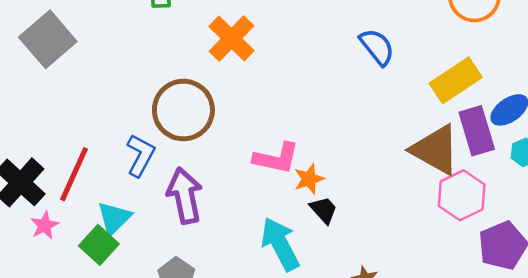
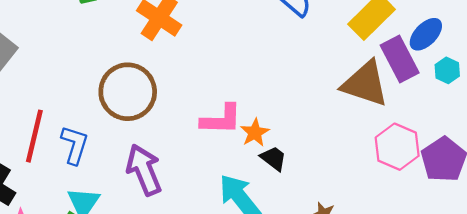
blue L-shape: (141, 155) -> (75, 145), moved
red line: (74, 174) -> (34, 136), moved
pink hexagon: (462, 195) -> (397, 147), moved

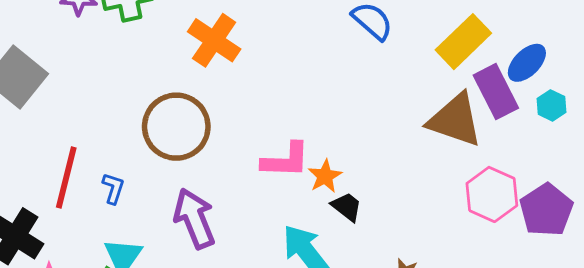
blue L-shape: (75, 145) -> (113, 188), size x0.7

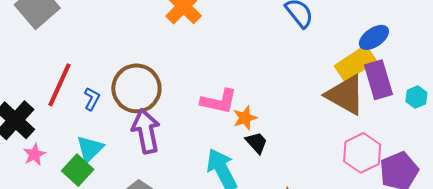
yellow rectangle: (463, 42) -> (355, 63), moved
blue ellipse: (527, 63) -> (374, 37), moved
brown circle: (176, 127) -> (136, 88), moved

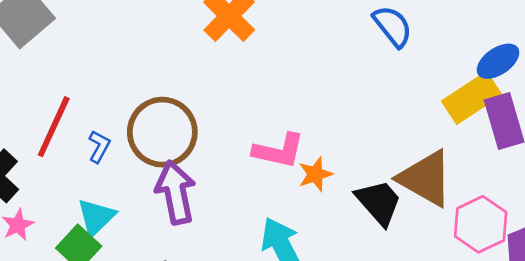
brown triangle: (345, 95) -> (426, 178), moved
black trapezoid: (256, 143) -> (379, 202), moved, size x1.5

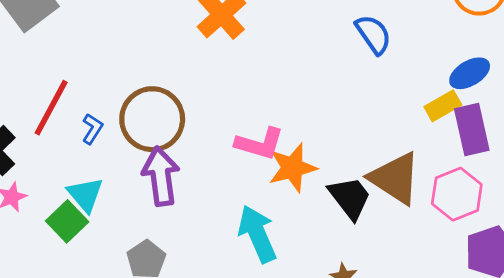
yellow rectangle: (472, 98) -> (443, 106), size x0.7
orange star: (315, 174) -> (292, 168), size x1.5
cyan triangle: (96, 217) -> (85, 194), turned -30
pink hexagon: (481, 224) -> (457, 194), moved

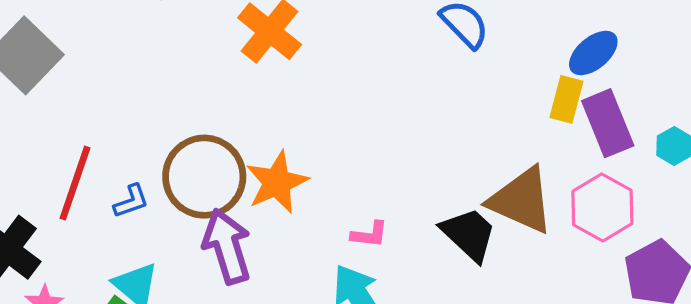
yellow rectangle: (443, 106) -> (566, 99), turned -36
blue L-shape: (92, 129) -> (131, 201), turned 48
pink L-shape: (260, 144) -> (370, 234), moved, size x0.6
orange star: (292, 168) -> (277, 182), moved

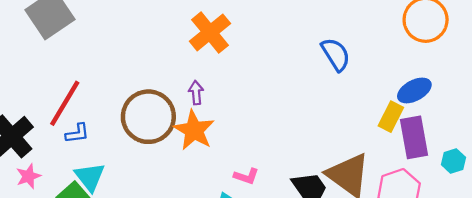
orange star: (277, 182) -> (194, 130), turned -30
blue L-shape: (131, 201) -> (77, 133), moved
purple arrow: (227, 246) -> (196, 93), moved, size x0.5

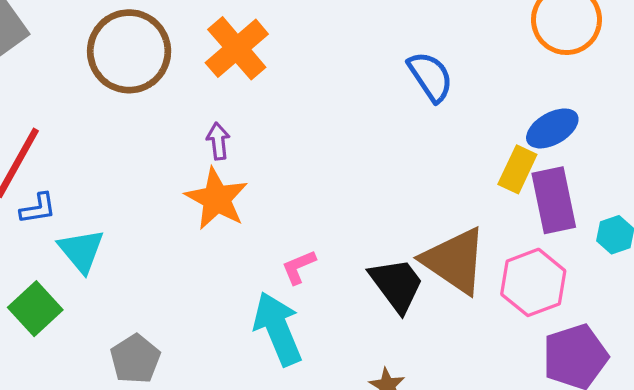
brown circle: (148, 117) -> (129, 51), moved
pink L-shape: (246, 176) -> (299, 267), turned 140
cyan triangle: (90, 177) -> (81, 251), moved

